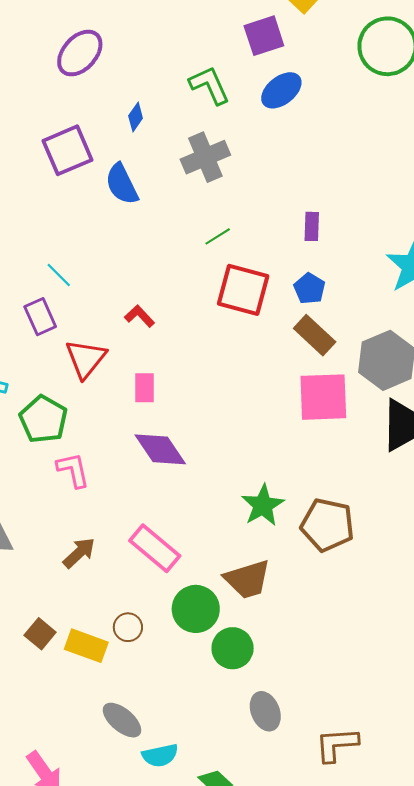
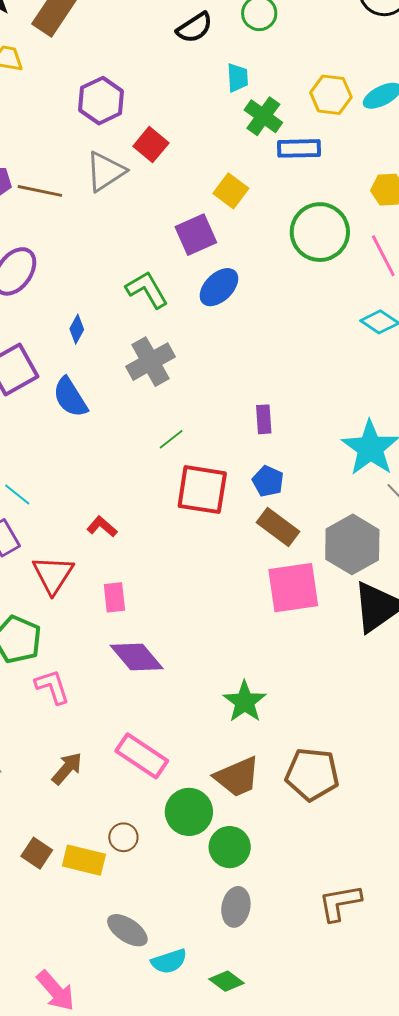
brown pentagon: (327, 525) -> (312, 774), moved
gray ellipse: (265, 711) -> (236, 907), moved, turned 39
brown L-shape: (337, 744) -> (340, 903), moved

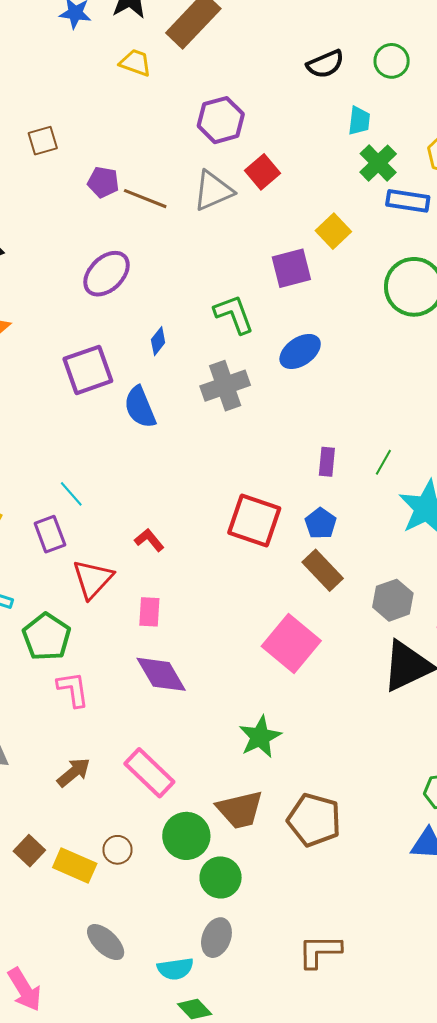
blue ellipse: (219, 287) -> (300, 351), moved
green line: (171, 439) -> (383, 462), moved, turned -32
gray hexagon: (352, 544) -> (393, 600), size x0.7
pink square: (293, 588) -> (291, 643), moved, turned 38
cyan semicircle: (169, 961) -> (175, 969), moved

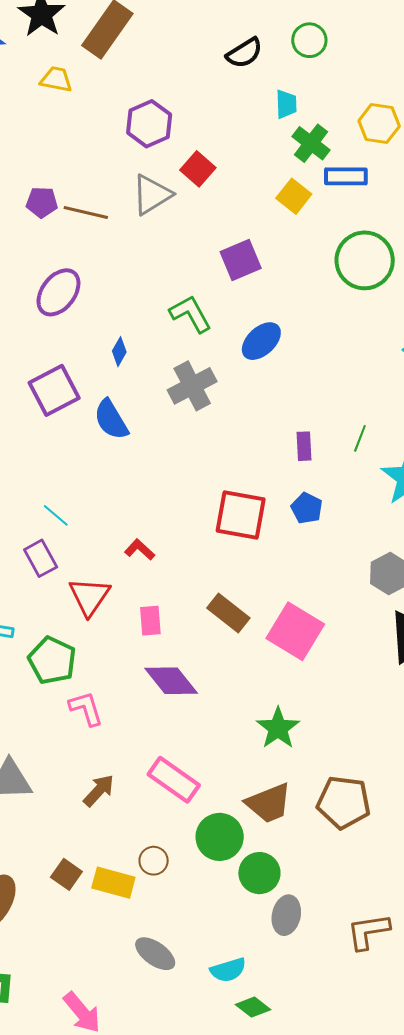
yellow square: (333, 231) -> (294, 196), moved
brown rectangle: (323, 570) -> (228, 613), moved
gray ellipse: (216, 938) -> (286, 915), moved

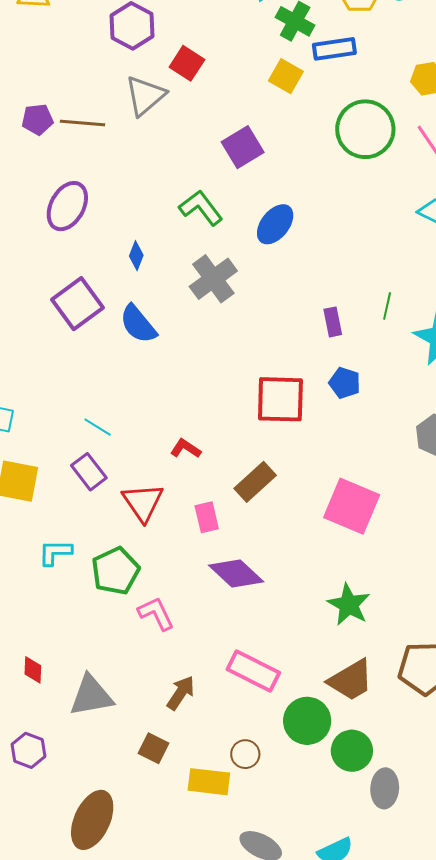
brown rectangle: (228, 613) -> (255, 482), moved, turned -72
green pentagon: (52, 660) -> (115, 571), turned 30
brown square: (66, 874) -> (153, 748), moved

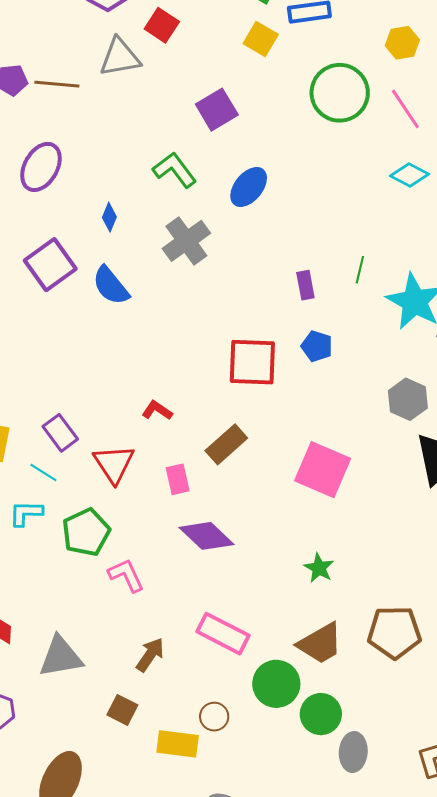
gray triangle: (145, 96) -> (120, 57), turned 30
cyan line: (98, 427) -> (43, 472), moved
green star: (349, 605) -> (319, 568), size x0.7

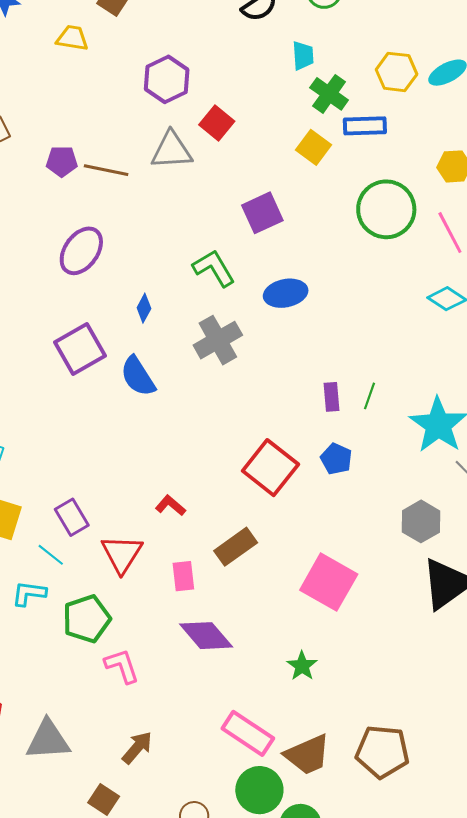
blue ellipse: (249, 187) -> (286, 293), turned 33
green line: (360, 270) -> (369, 396), moved
red square: (252, 362) -> (270, 468), turned 30
green star: (319, 568) -> (302, 666), moved
pink rectangle: (223, 634) -> (248, 733), moved

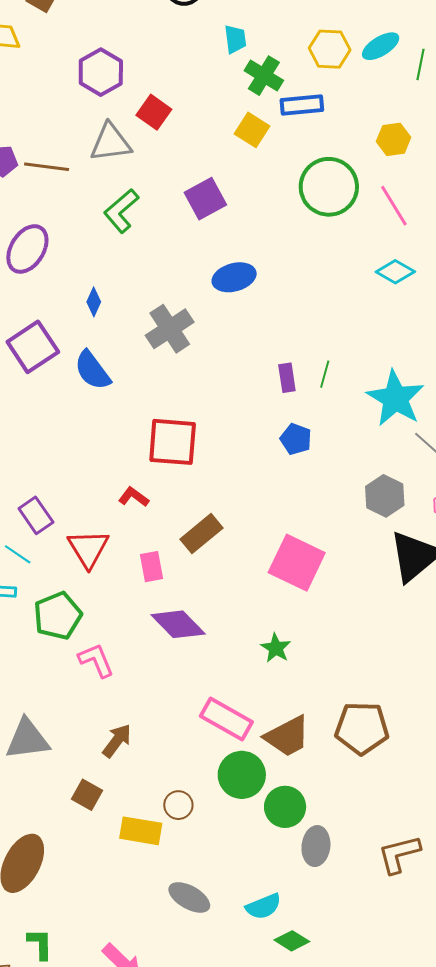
green L-shape: (214, 268) -> (121, 211), moved, turned -96
red square: (270, 468) -> (173, 442), moved, turned -30

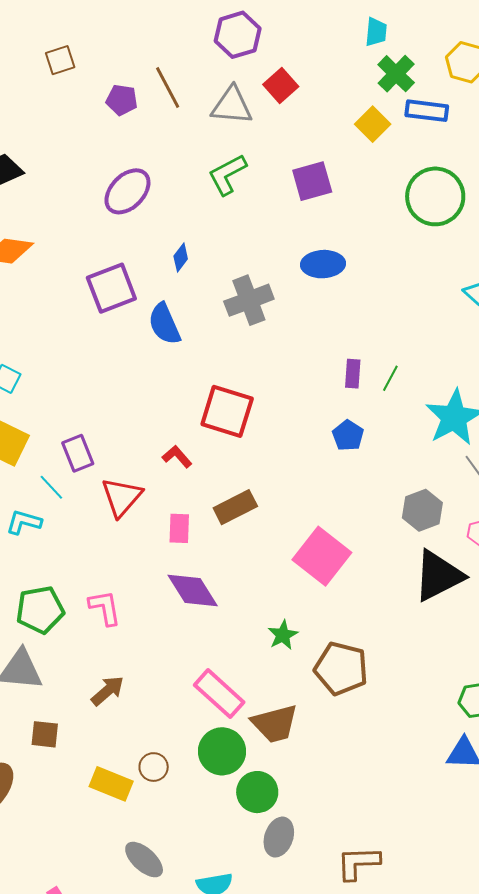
brown line: (47, 167) -> (168, 88), moved, turned 42
green pentagon: (58, 616) -> (40, 610), moved
brown pentagon: (362, 728) -> (341, 668), moved
brown square: (87, 795) -> (45, 734), moved, turned -36

